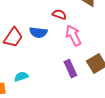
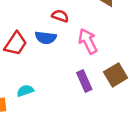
red semicircle: (59, 14) -> (60, 16), moved

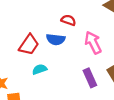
cyan semicircle: (25, 91) -> (40, 69), moved

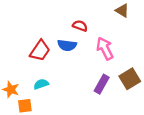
cyan semicircle: (40, 69) -> (41, 84), moved
purple rectangle: (90, 78) -> (102, 84), turned 54

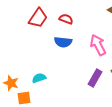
red semicircle: (80, 26) -> (66, 19), moved
red trapezoid: (40, 51) -> (38, 18), moved

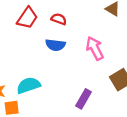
cyan semicircle: (39, 78) -> (28, 85), size x1.5
purple rectangle: (95, 78) -> (84, 99), moved

